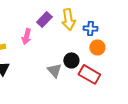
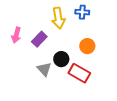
purple rectangle: (44, 19) -> (39, 39), moved
blue cross: (90, 28) -> (82, 12), moved

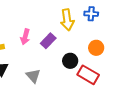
gray triangle: (44, 69) -> (33, 76), moved

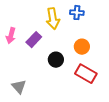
red rectangle: (88, 75) -> (86, 74), moved
gray triangle: (33, 76) -> (19, 87), moved

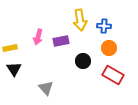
blue cross: (77, 13) -> (104, 26), moved
purple rectangle: (34, 40) -> (61, 41), turned 35

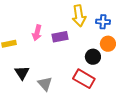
black circle: (83, 61) -> (93, 57), moved
black triangle: (14, 69) -> (22, 73), moved
red rectangle: (113, 75) -> (84, 79), moved

